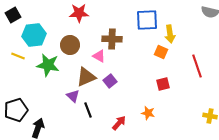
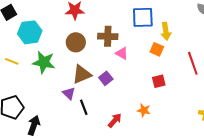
brown circle: (70, 45) -> (76, 42), moved
yellow line: (18, 56) -> (12, 61), moved
pink triangle: (99, 56) -> (122, 53), moved

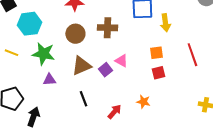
orange square: (157, 49) -> (156, 53), moved, turned -32
pink triangle: (122, 53) -> (121, 61), moved
purple triangle: (69, 93) -> (49, 80), moved, turned -48

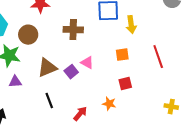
brown circle: (75, 34) -> (28, 35), moved
red square: (158, 73) -> (125, 84), moved

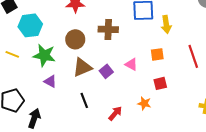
brown circle: (28, 35) -> (75, 39), moved
pink triangle: (87, 63) -> (131, 64), moved
purple triangle: (15, 82) -> (50, 81), turned 32

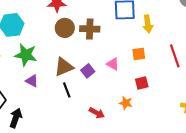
brown circle: (75, 39) -> (65, 28), moved
black line: (84, 100) -> (67, 90), moved
red arrow: (115, 113) -> (97, 113), turned 77

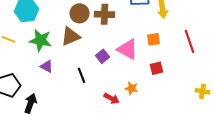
pink triangle: (113, 64) -> (128, 49), size x1.6
brown triangle: (64, 67) -> (71, 36), moved
orange star: (126, 103) -> (132, 88), moved

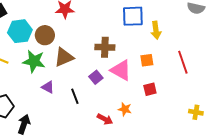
brown circle: (80, 13) -> (45, 35), moved
brown cross: (105, 14) -> (105, 47), moved
purple triangle: (47, 66) -> (48, 87), moved

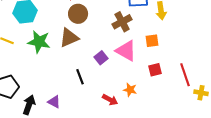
brown circle: (45, 35) -> (78, 14), moved
brown cross: (105, 47) -> (122, 22), moved, turned -30
red line: (183, 62) -> (185, 75), moved
purple triangle: (48, 87) -> (54, 102), moved

